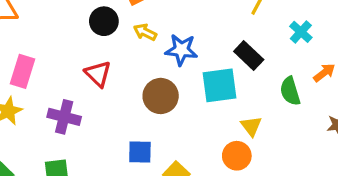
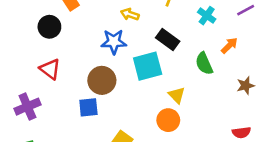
yellow arrow: (145, 32) -> (130, 14), moved
purple cross: (64, 117) -> (27, 107), turned -30
blue square: (140, 152) -> (88, 107), moved

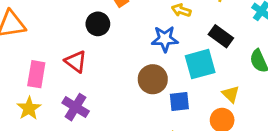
red triangle: (50, 69) -> (76, 62), moved
purple cross: (27, 107) -> (76, 107), turned -35
blue square: (88, 107) -> (179, 102), moved

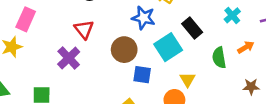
red triangle: (76, 62) -> (84, 29), moved
cyan square: (200, 64) -> (168, 47), turned -32
purple cross: (76, 107) -> (69, 58), moved

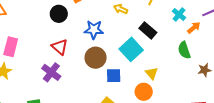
blue star: (143, 18) -> (94, 30), moved
orange arrow: (246, 47) -> (194, 28), moved
green semicircle: (219, 58) -> (184, 50), moved

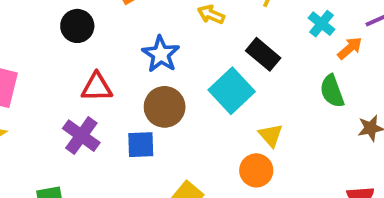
black circle: (59, 14) -> (77, 26), moved
blue star: (94, 30) -> (161, 54), turned 30
red triangle: (60, 47) -> (97, 87), turned -42
blue square: (114, 76) -> (141, 145), moved

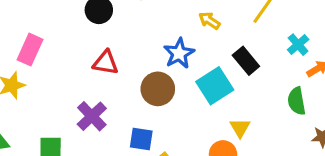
blue star: (161, 54) -> (179, 53), moved
purple cross: (81, 136) -> (92, 116), moved
blue square: (141, 145) -> (141, 139), moved

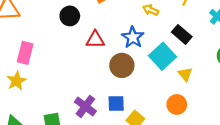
red triangle: (106, 63) -> (95, 40), moved
purple cross: (92, 116) -> (85, 106), moved
yellow triangle: (240, 128) -> (185, 74), moved

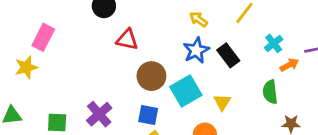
blue star: (133, 37) -> (196, 50), moved
cyan square: (162, 56) -> (186, 91), moved
blue square: (116, 104) -> (148, 115), moved

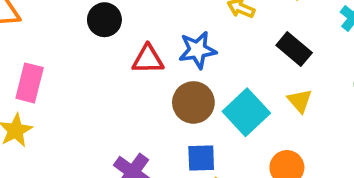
blue star: (196, 50) -> (197, 50), moved, turned 30
yellow triangle: (222, 102) -> (300, 101), moved

